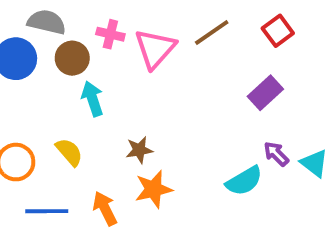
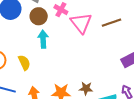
pink triangle: (155, 49) -> (81, 23), turned -35
brown star: (139, 150) -> (86, 88), moved

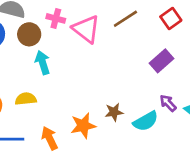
yellow semicircle: (24, 63) -> (26, 99), turned -56

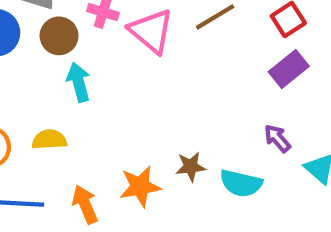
purple rectangle: (161, 61) -> (289, 69), moved
purple arrow: (168, 103) -> (277, 138), moved
cyan semicircle: (146, 121) -> (241, 183), turned 40

